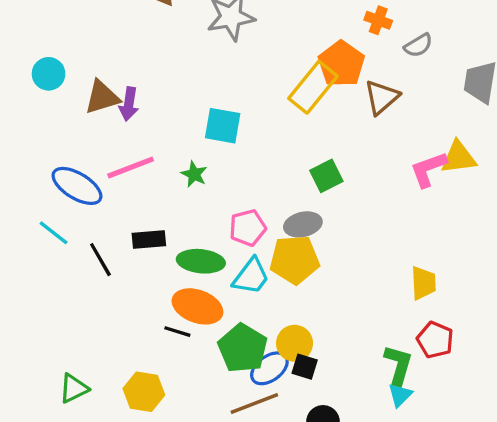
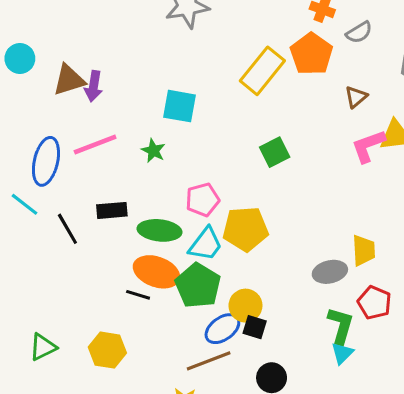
orange pentagon: (341, 64) -> (311, 54), moved
brown triangle: (382, 97) -> (356, 97), moved, size x0.7
blue ellipse: (77, 186) -> (46, 161), turned 72
gray ellipse: (303, 224) -> (330, 272), moved
green pentagon: (243, 348) -> (198, 286), moved

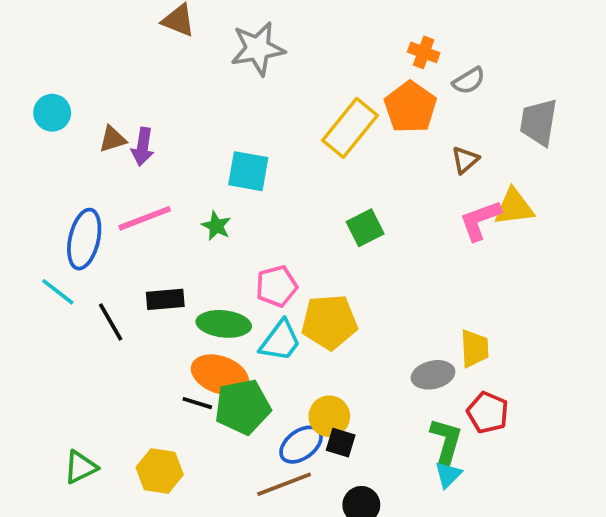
brown triangle: (69, 80) -> (112, 139), size x0.7
green pentagon: (198, 286) -> (243, 407), moved, turned 30

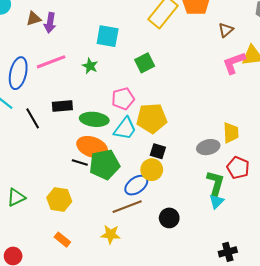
green square: (365, 228) -> (145, 63), moved
black square: (341, 443) -> (158, 151), moved

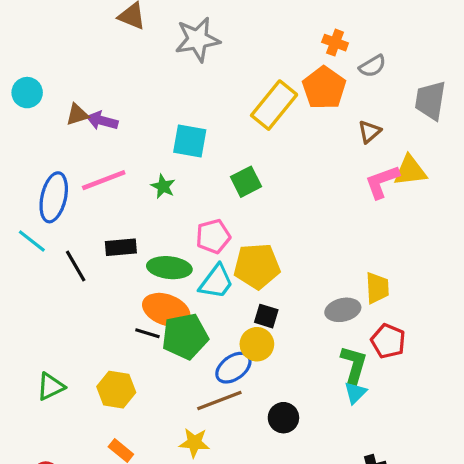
purple arrow: (50, 23) -> (102, 121), turned 96

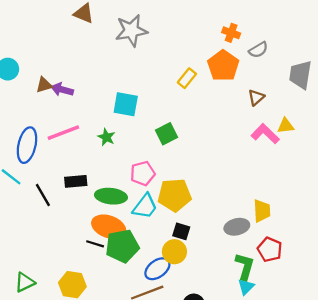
yellow rectangle: (274, 105) -> (187, 78), size x0.6
yellow triangle: (410, 171) -> (286, 126), size x0.7
pink L-shape: (382, 182) -> (265, 134), turned 64

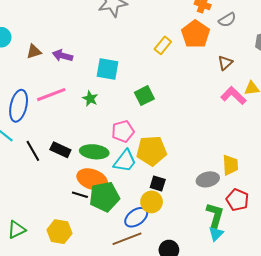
purple arrow: (62, 90) -> (63, 56), moved
black rectangle: (76, 181) -> (60, 150), moved, turned 30

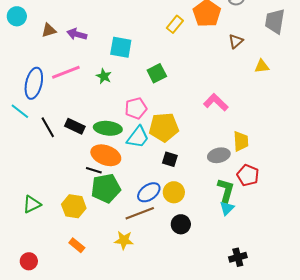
pink L-shape: (233, 96) -> (216, 102), moved
green pentagon: (104, 197) -> (106, 188), moved
yellow circle: (152, 202) -> (174, 192), moved

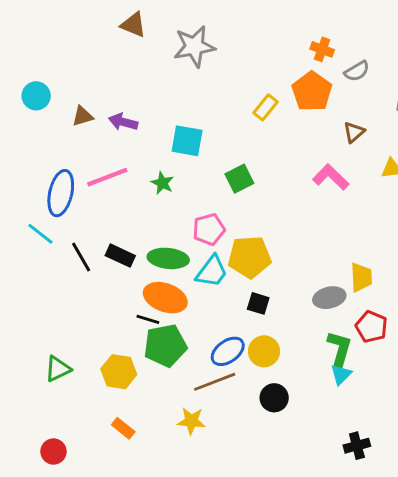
pink L-shape: (216, 102) -> (331, 177), moved

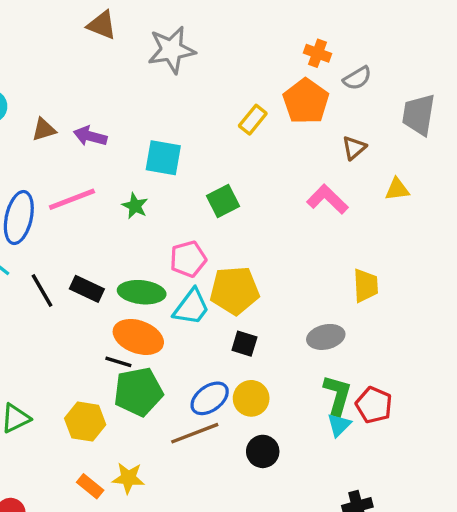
yellow trapezoid: (361, 277) -> (366, 286), moved
red pentagon: (371, 327) -> (374, 405), moved
yellow star: (191, 421) -> (128, 478), moved

